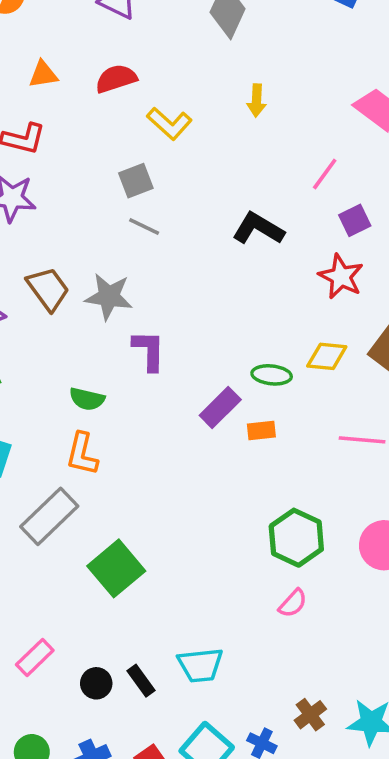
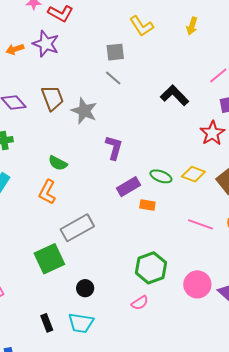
purple L-shape: (149, 351) -> (114, 148), moved
gray rectangle: (49, 516) -> (77, 228), moved
black circle: (96, 683) -> (85, 288), moved

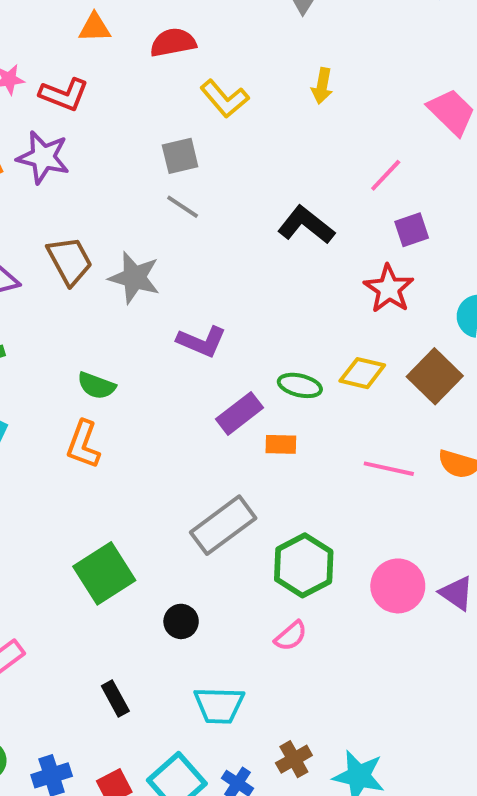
purple L-shape: (114, 148) -> (202, 341), turned 105
gray rectangle: (77, 228) -> (223, 525), moved
cyan trapezoid: (81, 323) -> (219, 705), moved

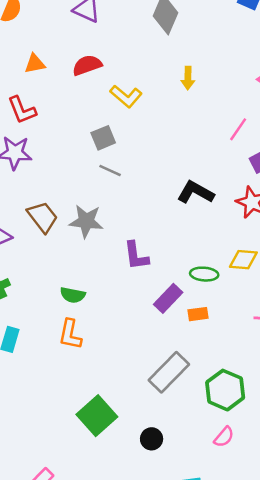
red L-shape: (64, 94) -> (22, 110), turned 56
black L-shape: (306, 225) -> (196, 192), moved
purple L-shape: (202, 341) -> (136, 256), turned 68

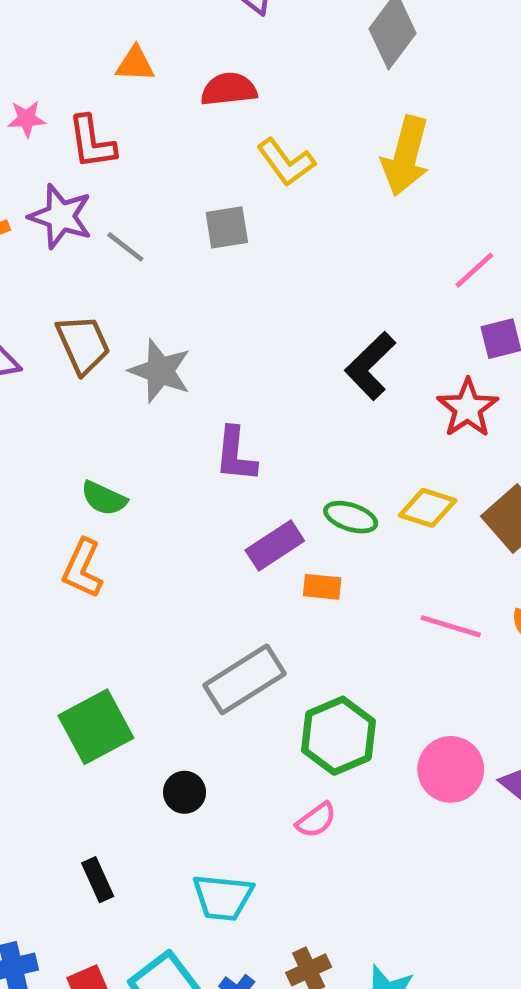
yellow arrow: (188, 78) -> (406, 156), size x1.8
gray line: (110, 170) -> (125, 247), moved
black L-shape: (196, 192) -> (370, 366), turned -87

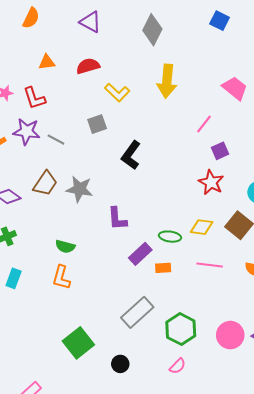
brown trapezoid: (83, 344) -> (45, 183), turned 68
black L-shape: (370, 366) -> (131, 155), moved
pink line: (451, 626) -> (210, 265), moved

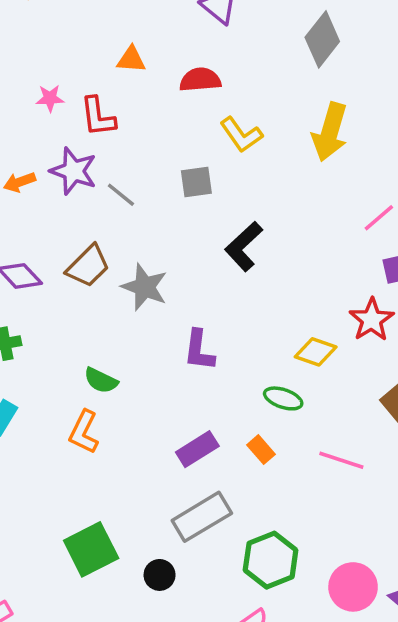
yellow diamond: (202, 227) -> (316, 352), moved
purple rectangle: (140, 254) -> (197, 449), moved
orange rectangle: (163, 268) -> (261, 450), turned 42
black circle: (120, 364) -> (160, 575), moved

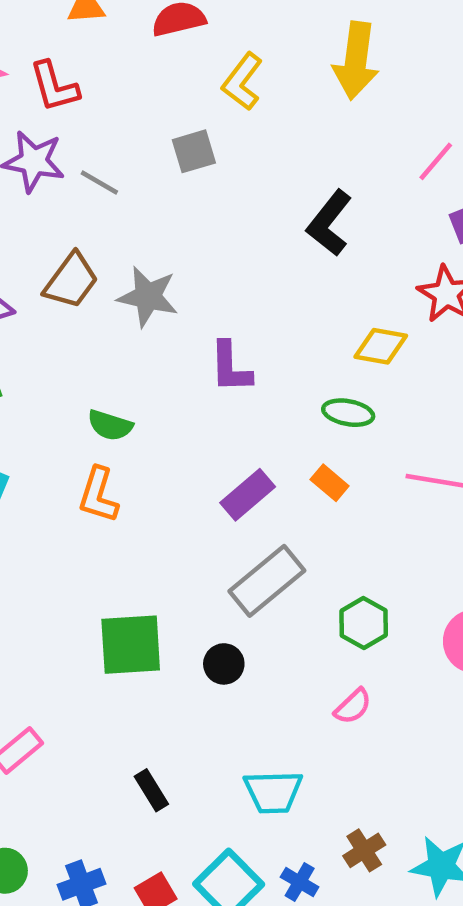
yellow L-shape: (241, 135) -> (242, 82), turned 81
black L-shape: (244, 246) -> (329, 223), moved
green square: (91, 549) -> (131, 645), turned 32
green hexagon: (271, 560) -> (364, 623), size x0.7

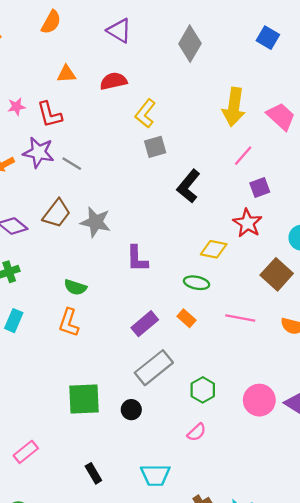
yellow arrow: (356, 61) -> (234, 107), moved
gray square: (194, 151) -> (155, 147), moved

